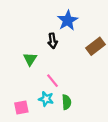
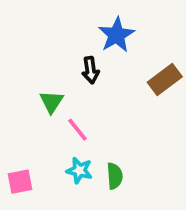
pink line: (53, 81) -> (78, 130), moved
pink square: (21, 107) -> (20, 182), moved

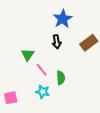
black arrow: (90, 70) -> (57, 42), moved
green semicircle: (115, 176) -> (61, 78), moved

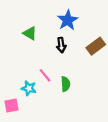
green triangle: (28, 55) -> (30, 33), moved, turned -32
cyan star: (43, 92) -> (29, 88), moved

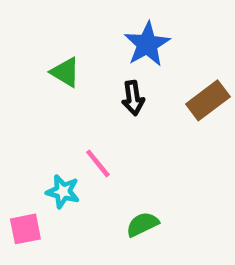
green semicircle: (65, 84) -> (142, 224), moved, turned -112

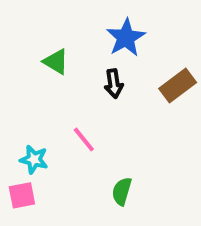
cyan star: (63, 192) -> (34, 159), moved
green semicircle: (142, 224) -> (122, 191), turned -48

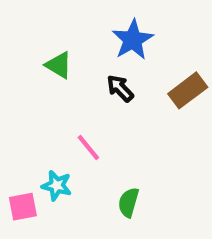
black arrow: (114, 84) -> (120, 88), turned 144
cyan star: (34, 159) -> (57, 186), moved

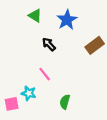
green triangle: (59, 65) -> (35, 16), moved
black arrow: (120, 88) -> (49, 44), moved

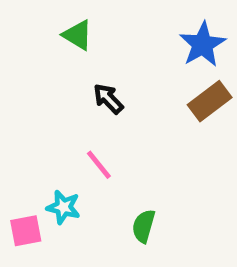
blue star: (67, 20) -> (203, 44), moved

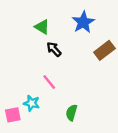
green triangle: (78, 35) -> (42, 27), moved
blue star: (203, 44) -> (83, 22), moved

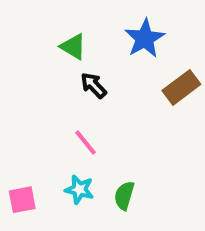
cyan star: (32, 103) -> (79, 189), moved

